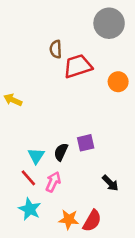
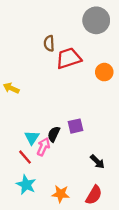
pink arrow: (53, 182) -> (43, 147), moved
red semicircle: (92, 221) -> (94, 195), moved

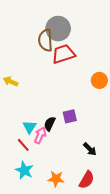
gray circle: (96, 20) -> (58, 29), moved
brown semicircle: (49, 43) -> (45, 40), size x1.5
orange circle: (104, 72) -> (99, 80), moved

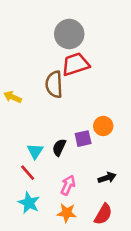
brown semicircle: (45, 40) -> (54, 84), moved
orange circle: (99, 80) -> (103, 126), moved
pink arrow: (40, 135) -> (68, 185), moved
black arrow: (90, 149) -> (107, 178), turned -64

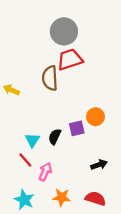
pink arrow: (68, 185) -> (45, 172), moved
cyan star: (29, 203) -> (24, 200), moved
red semicircle: (103, 214) -> (95, 199), turned -102

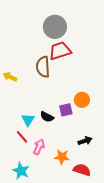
black semicircle: (55, 137) -> (47, 117), turned -88
orange star: (62, 197) -> (62, 157), moved

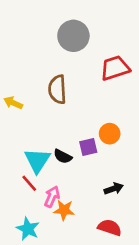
red trapezoid: (60, 51) -> (115, 68), moved
cyan triangle: (28, 120) -> (37, 160), size x1.5
orange star: (62, 157) -> (64, 210), moved

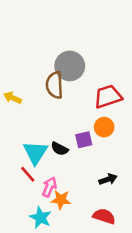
gray circle: (73, 36) -> (70, 66), moved
red trapezoid: (115, 68) -> (108, 97), moved
cyan star: (28, 229) -> (40, 218), moved

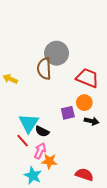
red trapezoid: (108, 97) -> (87, 78), turned 40
black semicircle: (60, 149) -> (42, 131), moved
black arrow: (108, 179) -> (91, 121), moved, turned 32

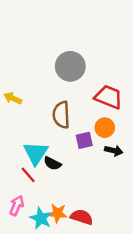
brown semicircle: (44, 69) -> (61, 115), moved
pink arrow: (40, 151) -> (17, 206), moved
orange star: (49, 161) -> (57, 213), moved
red semicircle: (84, 175) -> (82, 217), moved

